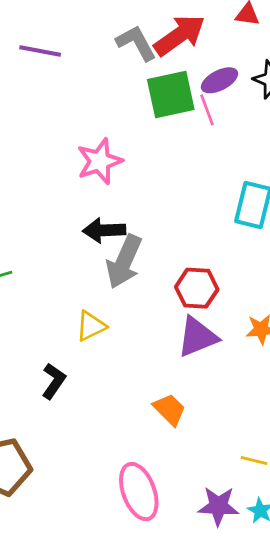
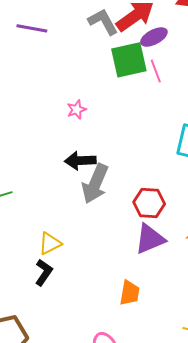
purple ellipse: (219, 80) -> (154, 37), moved
pink star: (100, 161) -> (77, 110), size x0.6
yellow triangle: (91, 326) -> (50, 243), moved
orange trapezoid: (170, 409) -> (130, 293), turned 56

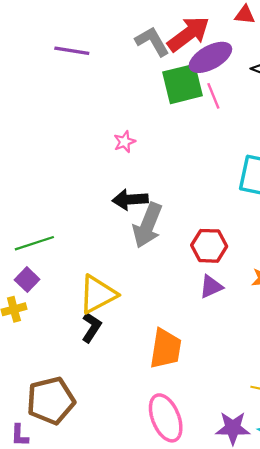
purple ellipse: (154, 37) -> (210, 57), size x1.4
purple triangle: (150, 239) -> (211, 287), size x0.7
yellow triangle: (50, 243) -> (98, 294), size x1.5
orange trapezoid: (130, 293) -> (166, 349), moved, size x1.4

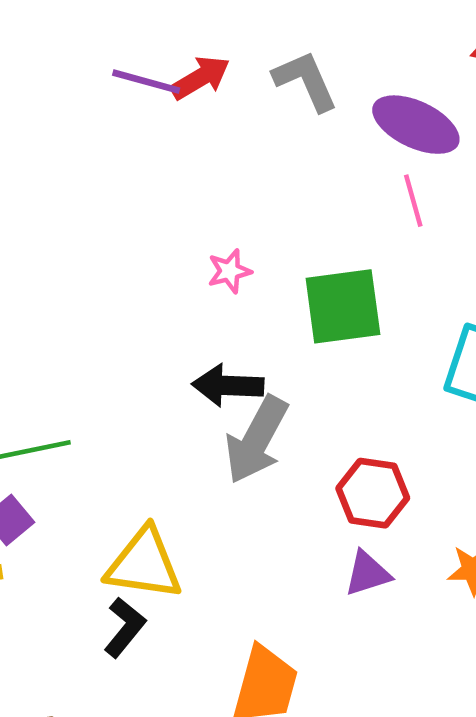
red arrow: (188, 34) -> (200, 78), moved, size x0.7
purple ellipse: (210, 57) -> (416, 125), turned 48
green square: (183, 84) -> (343, 306), moved
yellow triangle: (98, 294) -> (144, 564), turned 30

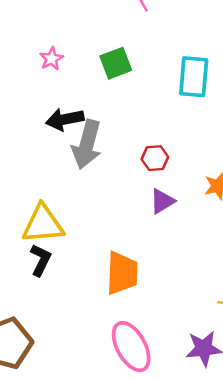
green square: (343, 306) -> (116, 63), size x0.7
red hexagon: (373, 493) -> (155, 158), size x0.7

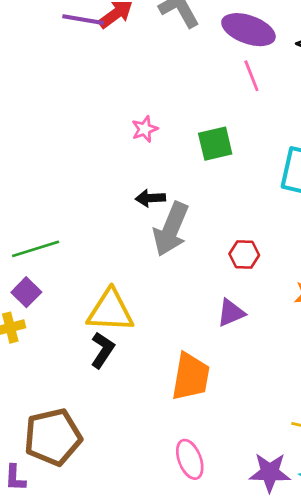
black arrow: (65, 119) -> (150, 198), size x0.7
purple triangle: (162, 201) -> (231, 313), moved
pink ellipse: (131, 347) -> (190, 459), size x0.7

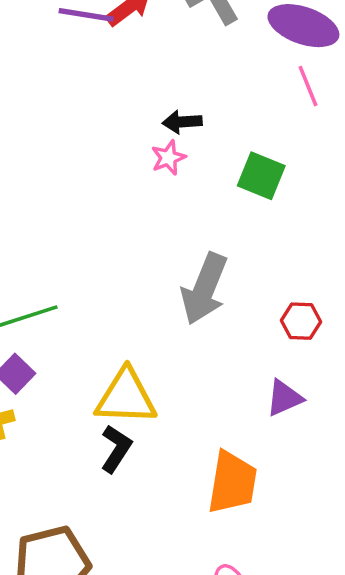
green square: (215, 144) -> (261, 176), turned 36
black arrow: (150, 198) -> (182, 122), moved

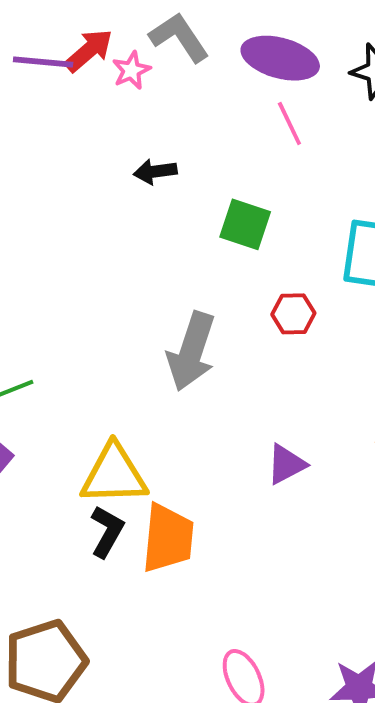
pink star: (168, 158) -> (131, 70), moved
red hexagon: (301, 321) -> (293, 314), moved
orange trapezoid: (232, 482) -> (168, 538), moved

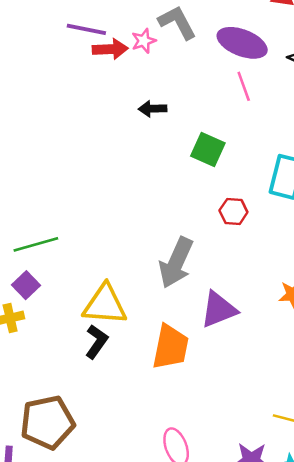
red arrow: (89, 50) -> (110, 49), moved, turned 32
gray arrow: (191, 351) -> (176, 263), moved
purple triangle: (286, 464) -> (219, 310), size x1.4
orange trapezoid: (168, 538) -> (171, 347), moved

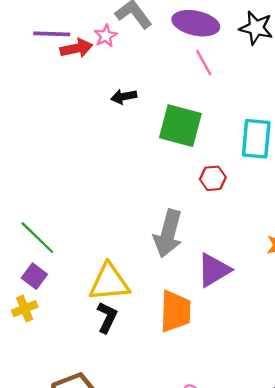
green square: (208, 150) -> (180, 126), size x1.4
green line: (36, 244) -> (37, 238), turned 69

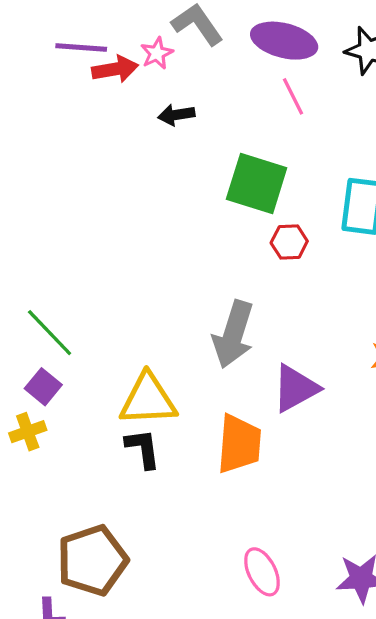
black arrow: (124, 97) -> (176, 115), moved
red hexagon: (213, 178) -> (289, 242), moved
black L-shape: (107, 317) -> (143, 449), turned -36

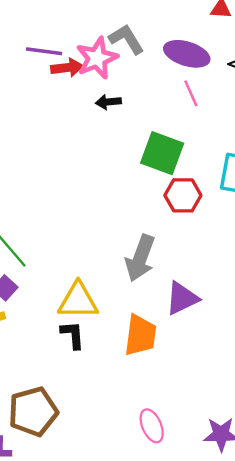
pink star: (157, 53) -> (97, 58), size x1.8
red hexagon: (289, 242) -> (183, 195), size x1.4

